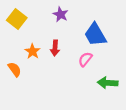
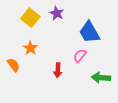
yellow square: (17, 19) -> (30, 18), moved
red arrow: (55, 48) -> (58, 70), moved

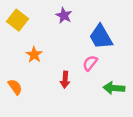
yellow square: (30, 18) -> (17, 20), moved
orange semicircle: (13, 65) -> (15, 87), moved

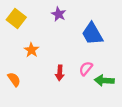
pink semicircle: (90, 63) -> (86, 69), moved

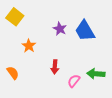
purple star: (59, 14) -> (60, 29), moved
pink semicircle: (86, 69) -> (74, 81), moved

